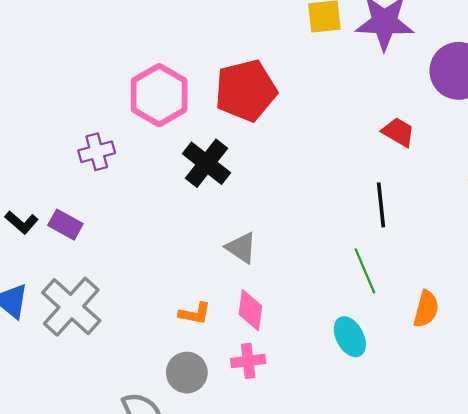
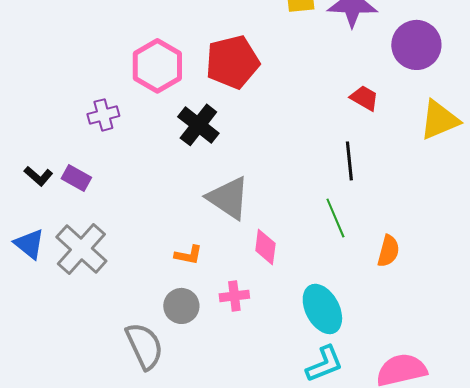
gray triangle: (241, 248) -> (228, 198), size x1.6
pink diamond: (250, 310) -> (265, 247), moved
cyan ellipse: (350, 337) -> (322, 309), moved, size x1.4

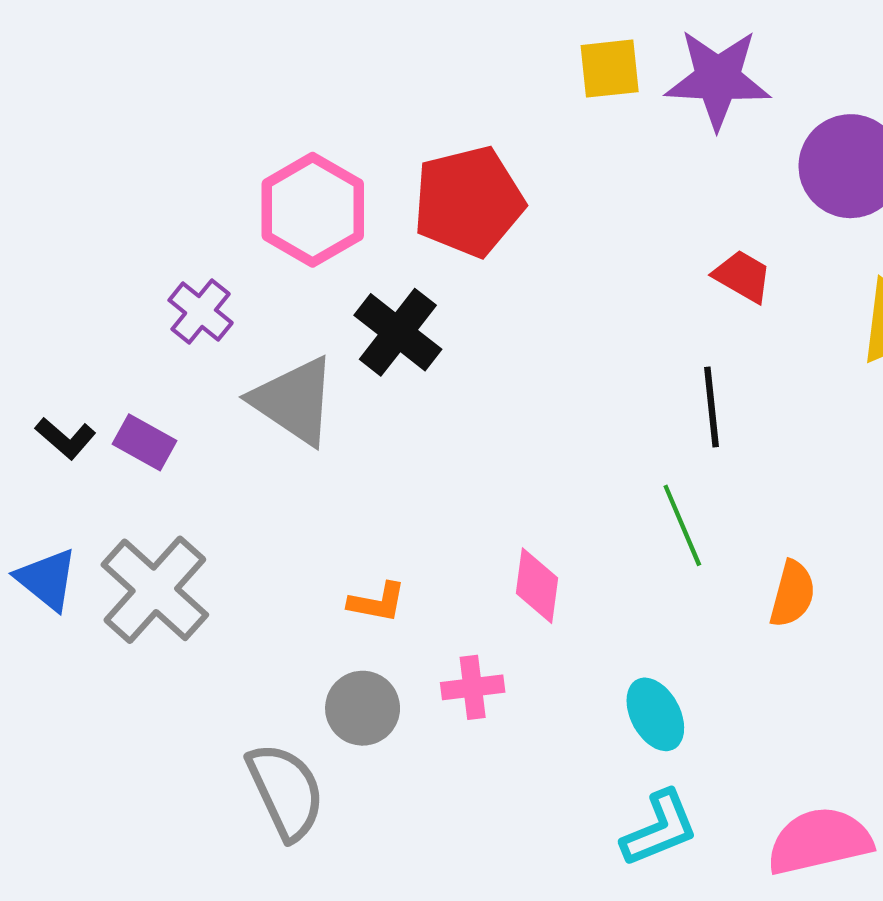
purple cross: (103, 115) -> (201, 312), turned -36
gray triangle: (228, 198) -> (294, 401), moved
cyan ellipse: (322, 309) -> (655, 714), size x0.7

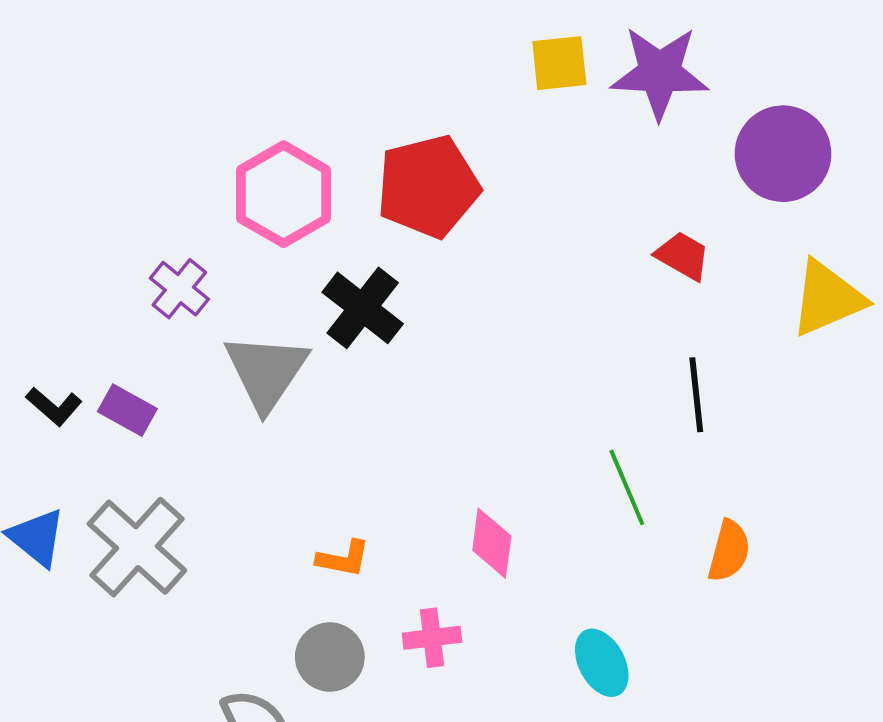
gray triangle: (294, 401) -> (266, 372), turned 30
black line: (711, 407) -> (696, 395), moved

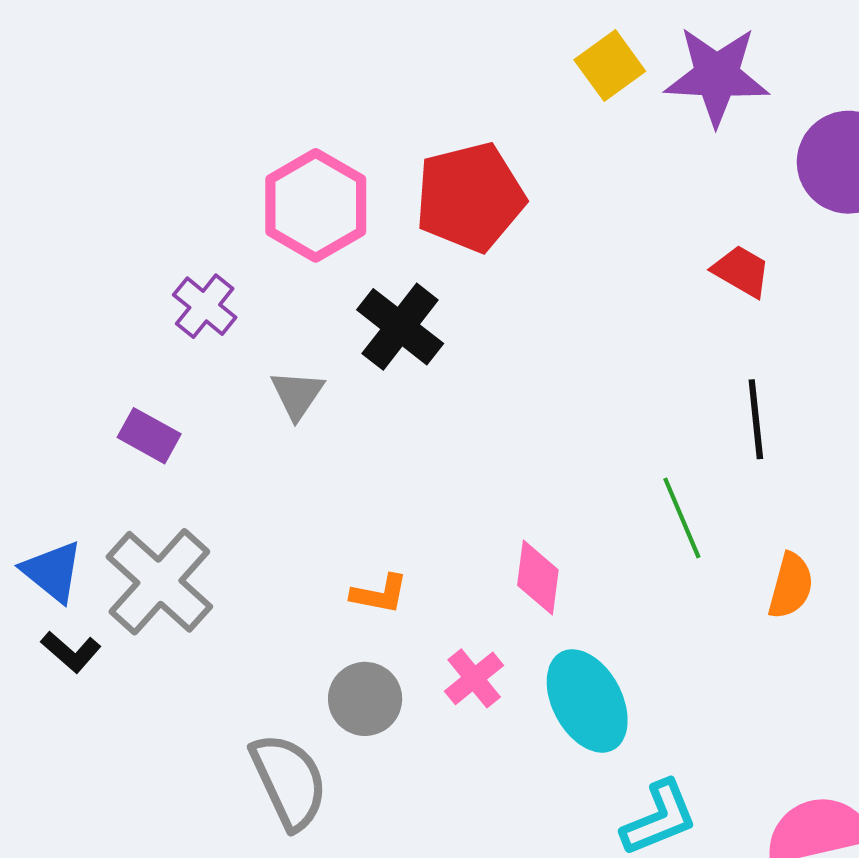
yellow square: (559, 63) -> (610, 66), turned -30
gray triangle: (266, 372) -> (297, 395), size x0.6
black L-shape: (54, 406) -> (71, 652), moved
pink cross: (432, 638) -> (474, 678), turned -32
cyan ellipse: (602, 663) -> (587, 701), moved, size x1.4

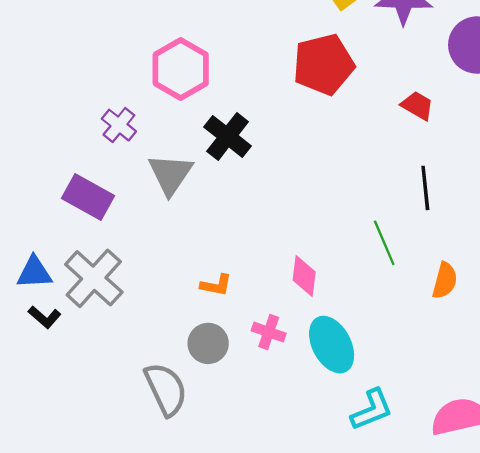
red pentagon: (470, 197) -> (324, 64), moved
gray triangle: (297, 395) -> (170, 174), size x1.5
purple rectangle: (149, 436) -> (88, 197), size x1.5
blue triangle: (52, 571) -> (34, 273), turned -42
pink cross: (474, 678) -> (269, 332), turned -32

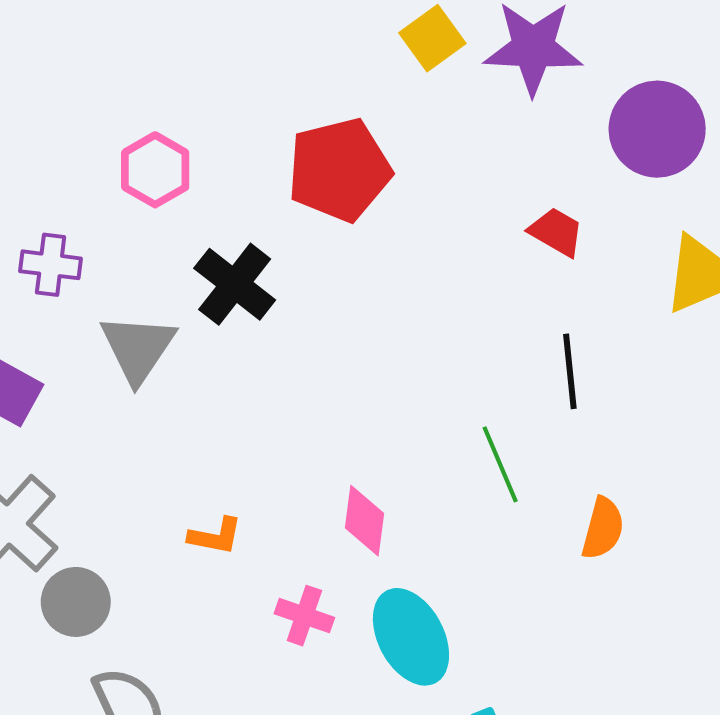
red pentagon: (324, 64) -> (339, 170), moved
pink hexagon: (181, 69) -> (155, 170), size x0.7
purple cross: (119, 125) -> (51, 265), turned -32
gray circle: (208, 343) -> (76, 602), moved

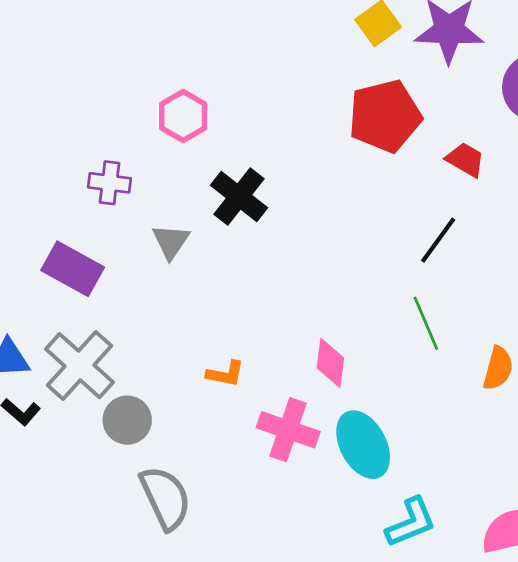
red pentagon: (339, 170) -> (385, 116), moved
gray triangle: (138, 348) -> (171, 241), size x0.7
black line: (570, 371) -> (438, 240), moved, turned 42
pink cross: (304, 616) -> (288, 430), size x1.5

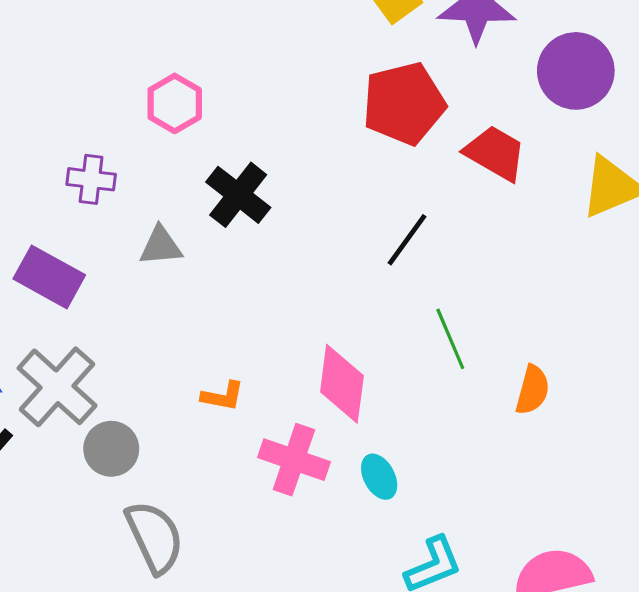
red trapezoid: (465, 160) -> (495, 153), size x1.4
black line: (438, 240) -> (407, 240), moved
gray triangle: (171, 241) -> (161, 246), turned 51
pink diamond: (330, 363) -> (342, 384), size x1.4
cyan ellipse: (363, 445) -> (379, 477), size x0.6

